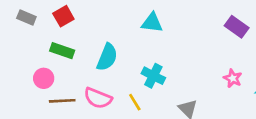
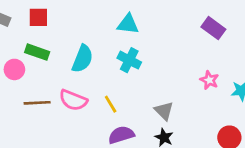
red square: (63, 16) -> (38, 17), turned 30
cyan cross: (153, 76) -> (129, 60), moved
pink circle: (44, 78) -> (14, 69), moved

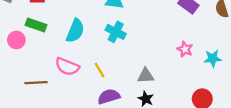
brown line: (37, 103) -> (36, 83), moved
gray triangle: (164, 111) -> (146, 76), turned -48

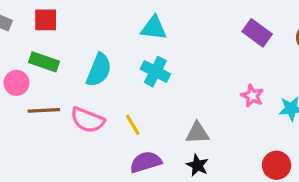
brown line: (36, 83) -> (44, 110), moved

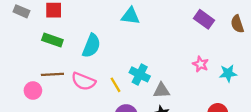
cyan cross: (155, 72) -> (140, 74), moved
pink circle: (16, 83) -> (33, 91), moved

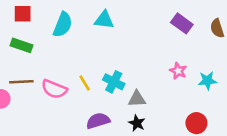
cyan semicircle: (91, 46) -> (63, 25), moved
yellow line: (116, 85) -> (85, 83), moved

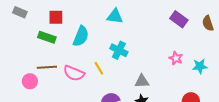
red square: (23, 14) -> (56, 17), moved
cyan semicircle: (63, 25) -> (81, 36), moved
cyan cross: (114, 82) -> (119, 50), moved

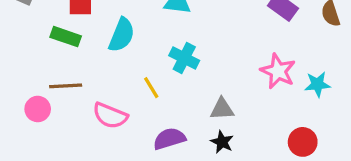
pink star: (176, 58) -> (278, 71), size x1.5
pink semicircle: (74, 73) -> (110, 116), moved

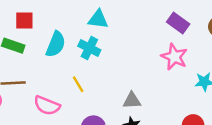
cyan cross: (184, 58) -> (89, 48), moved
pink star: (278, 71) -> (174, 57), moved

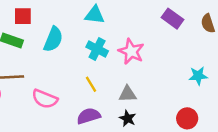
cyan cross: (89, 48) -> (97, 49), moved
pink star: (174, 57) -> (131, 51), moved
yellow line: (78, 84) -> (91, 84), moved

